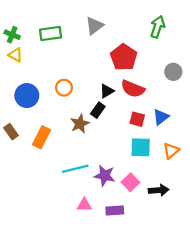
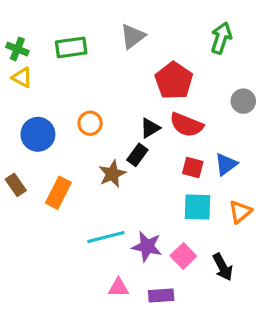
black arrow: (159, 190) -> (223, 267), turned 66

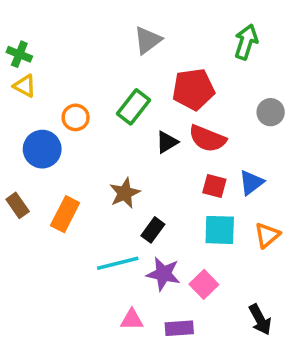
green rectangle: (71, 47) -> (134, 107), moved, turned -44
red pentagon: (174, 81) -> (193, 89), turned 30
orange circle: (90, 123) -> (76, 117), moved
black rectangle: (137, 155) -> (153, 230), moved
black arrow: (223, 267) -> (260, 320), moved

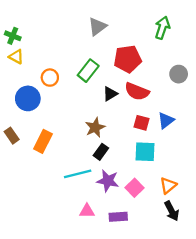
brown star: (125, 193) -> (95, 127), moved
orange triangle: (267, 235) -> (168, 185), moved

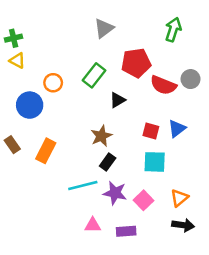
green cross: (13, 36) -> (14, 38), turned -35
red semicircle: (137, 91) -> (163, 85), moved
black arrow: (172, 211) -> (183, 225), turned -54

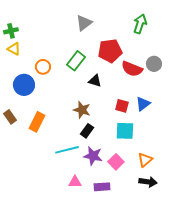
black triangle: (117, 100) -> (95, 81), turned 48
brown star: (101, 136) -> (82, 110), turned -30

